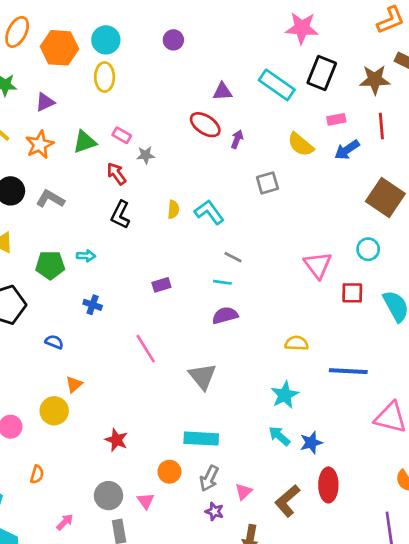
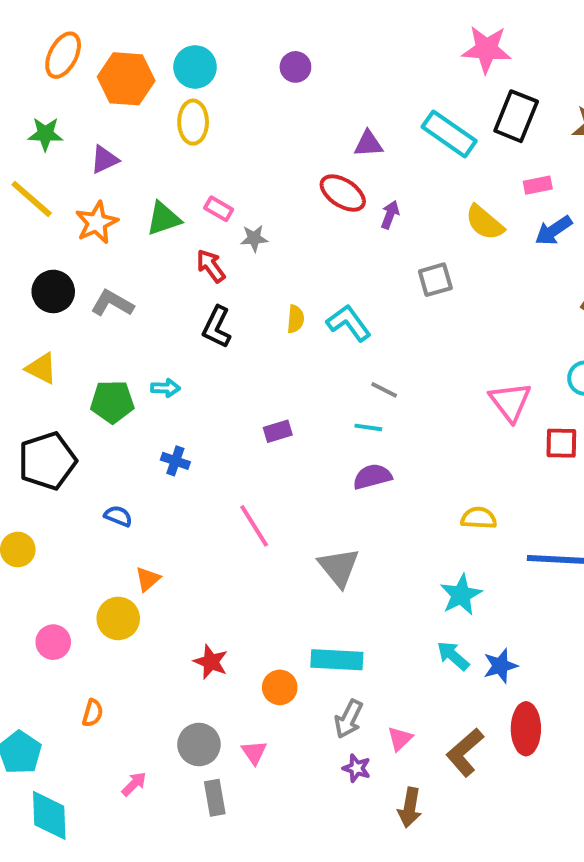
orange circle: (169, 472) -> (280, 687), moved

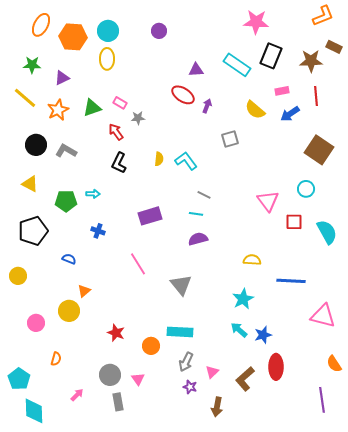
purple rectangle: (278, 431) -> (150, 216), size x1.6

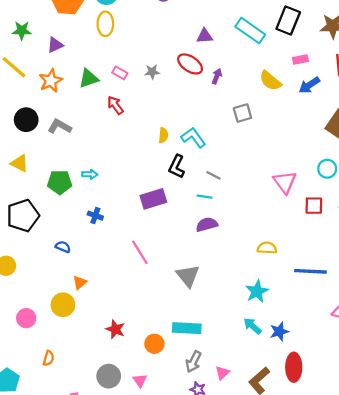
gray star: (138, 118) -> (152, 72), moved
black L-shape: (119, 163) -> (177, 167), moved

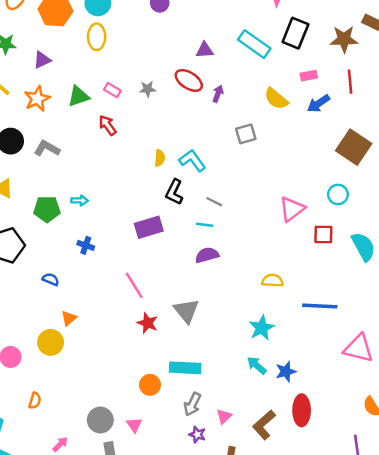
pink triangle: (285, 182) -> (292, 209), turned 30
red star: (115, 329) -> (148, 323), moved

